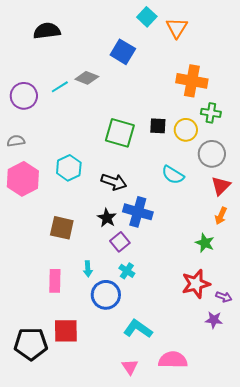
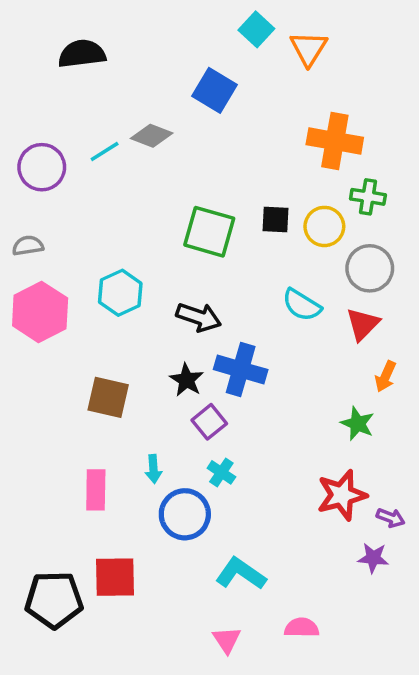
red triangle: (221, 186) -> (363, 324), moved
pink semicircle: (173, 360) -> (302, 628), size x0.7

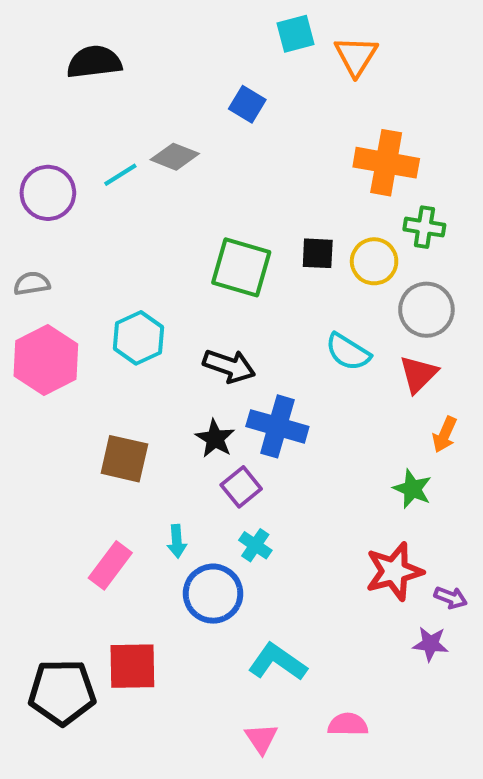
cyan square: (256, 29) -> (296, 34), turned 32
blue square: (214, 90) -> (247, 104), size x0.7
pink rectangle: (96, 490) -> (110, 565), turned 36

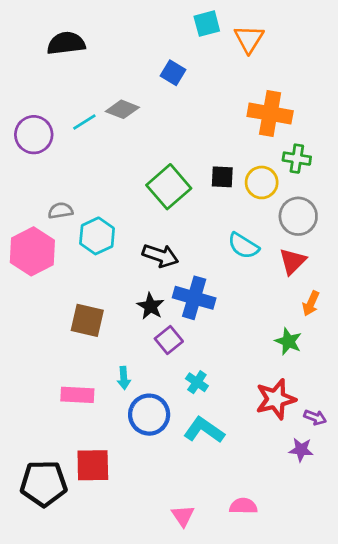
green square: (241, 267) -> (169, 187), turned 33
gray semicircle: (32, 283) -> (60, 211), moved
cyan cross: (255, 545) -> (197, 382), moved
pink rectangle: (110, 565) -> (77, 395), turned 56
cyan L-shape: (277, 662) -> (204, 430), moved

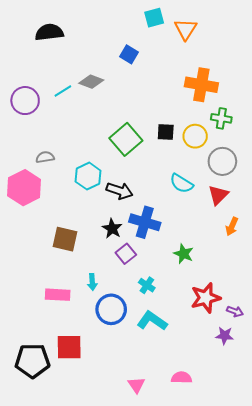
cyan hexagon: (97, 236) -> (88, 176), moved
green star: (288, 341) -> (184, 254), moved

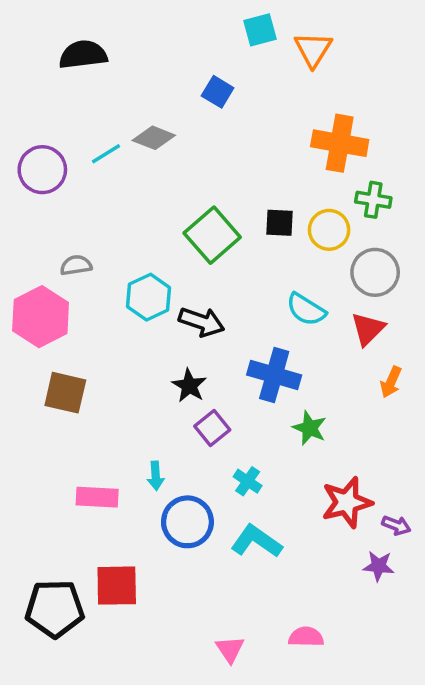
blue cross: (145, 222) -> (274, 375), moved
brown square: (65, 239) -> (65, 393), moved

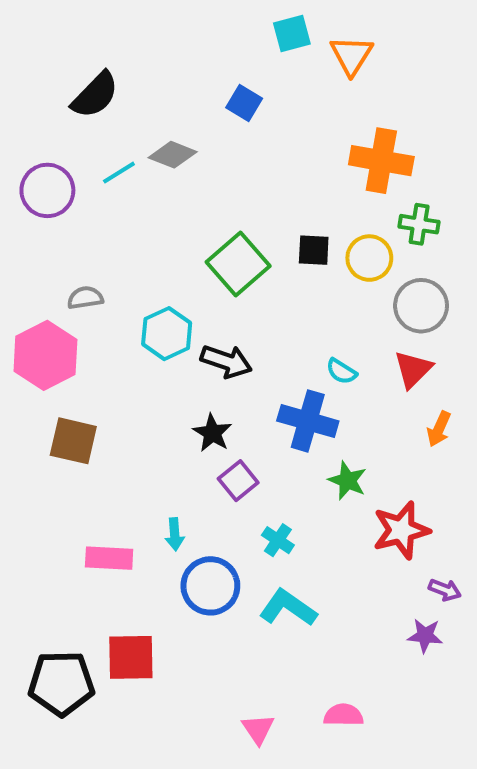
black semicircle: (83, 55) -> (95, 95), moved, turned 141
cyan semicircle: (306, 309) -> (342, 371), moved, size x0.7
red star: (347, 502) -> (401, 530), moved

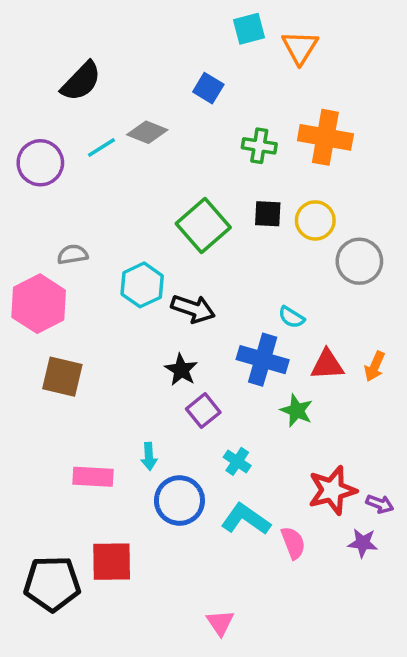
green cross: (419, 224) -> (259, 146), moved
red triangle: (413, 369) -> (327, 365), moved, turned 42
red star: (401, 530) -> (332, 490), moved
pink semicircle: (344, 715) -> (293, 543), moved, turned 68

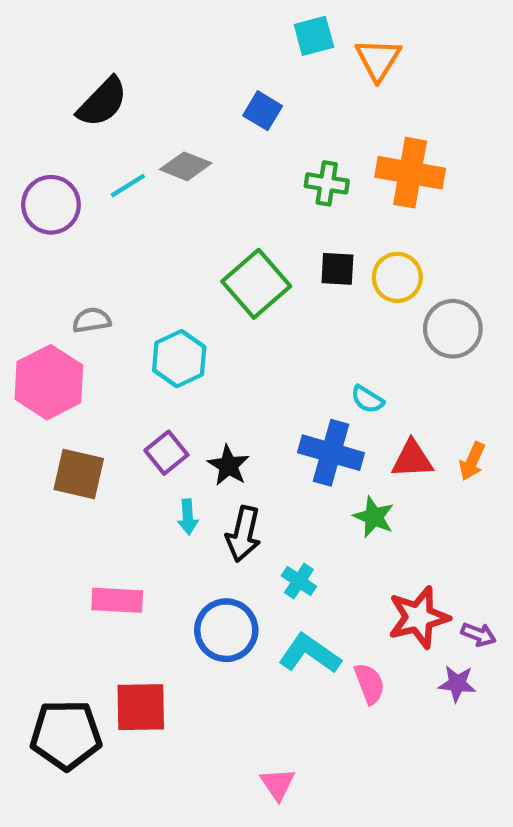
black arrow: (193, 309) -> (243, 534), moved, turned 84
purple square: (203, 411) -> (166, 453), moved
cyan arrow: (149, 456) -> (188, 517), moved

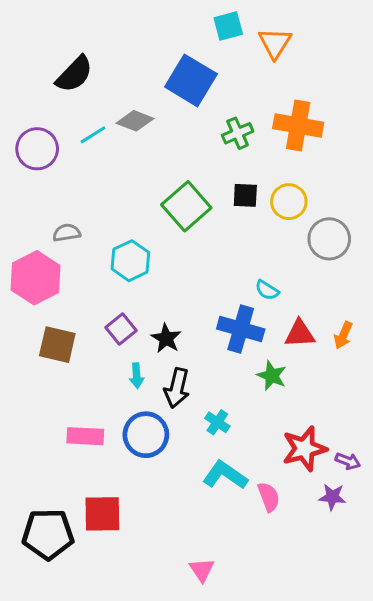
blue square: (263, 111) -> (191, 80), size x1.8
green cross: (327, 183) -> (238, 133), turned -32
blue circle: (226, 630) -> (146, 435), moved

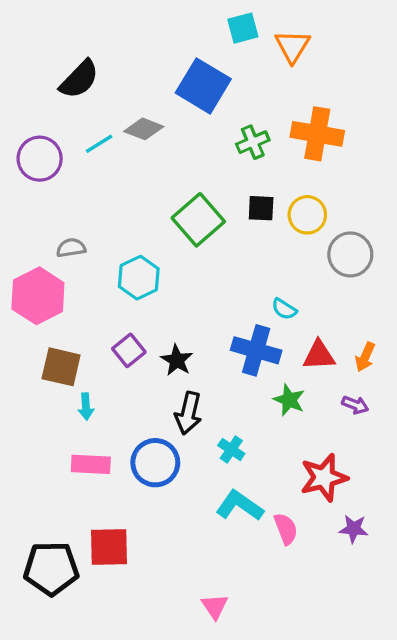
cyan arrow: (137, 376) -> (86, 407), moved
purple arrow: (348, 461) -> (355, 405), moved

